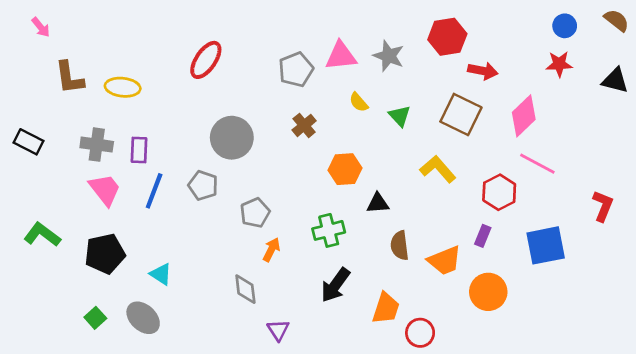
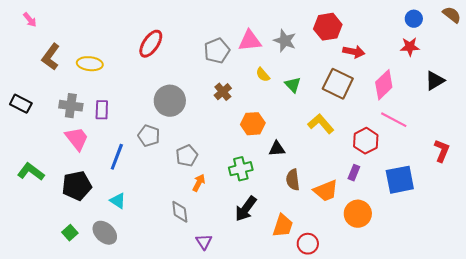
brown L-shape: (69, 78) -> (51, 57), turned 44
black triangle: (615, 80) -> (435, 81), moved, turned -45
blue line: (154, 191) -> (117, 157), moved

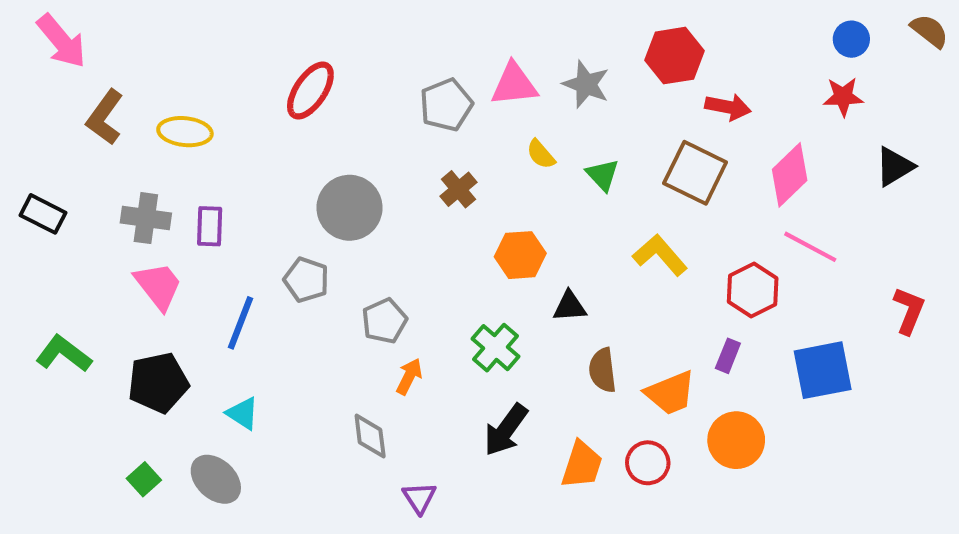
pink arrow: (30, 20) -> (62, 41), size x1.8
green cross: (241, 169) -> (496, 348), turned -35
red circle: (308, 244) -> (648, 463), moved

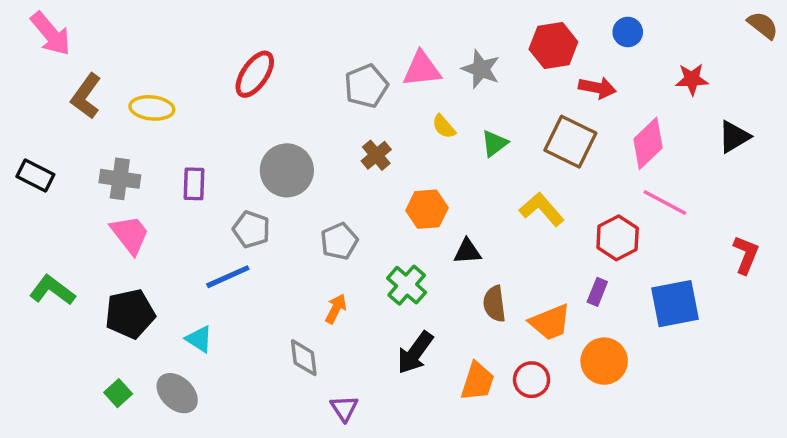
blue circle: (851, 39) -> (628, 32), moved
green triangle: (602, 175) -> (494, 143), turned 36
purple rectangle: (210, 226) -> (194, 184), moved
gray pentagon: (384, 321) -> (339, 241), moved
blue line: (240, 323) -> (228, 277), moved, turned 45

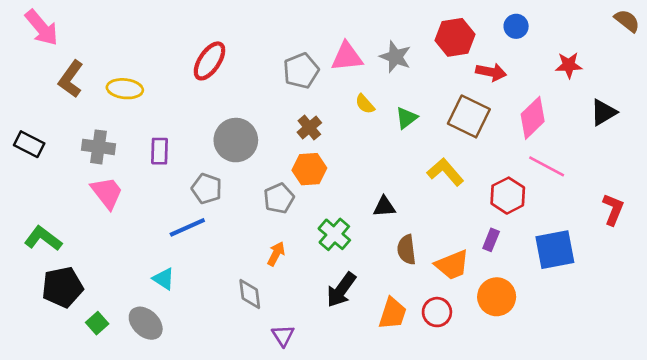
orange hexagon: (427, 209) -> (309, 169), moved
black pentagon: (130, 314) -> (62, 287), moved

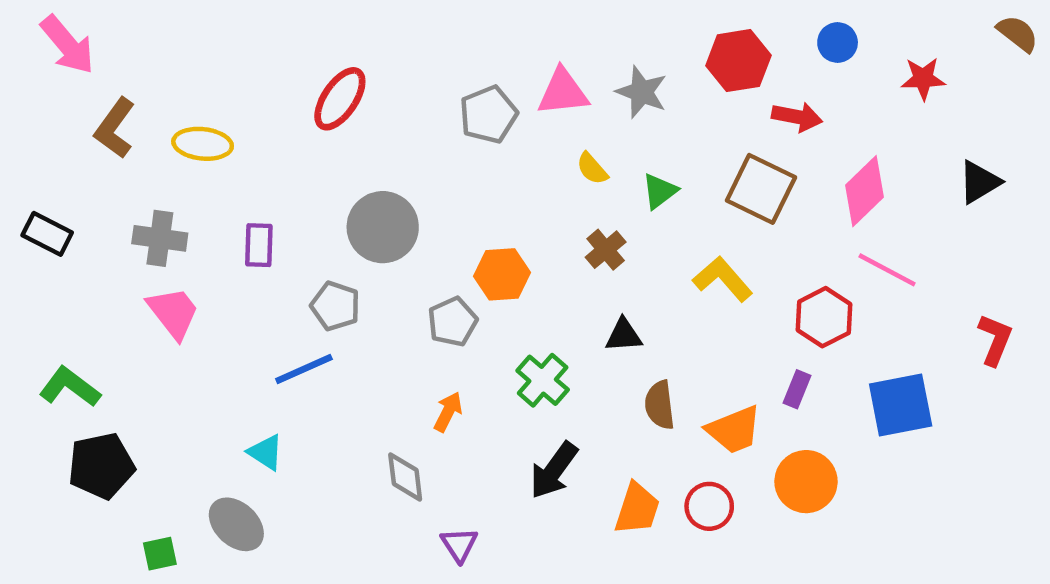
red star: (569, 65) -> (923, 79), moved
brown cross: (309, 128) -> (606, 250), moved
green square: (97, 323) -> (160, 554), moved, turned 30

